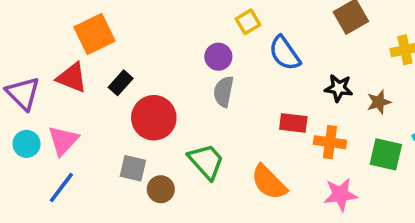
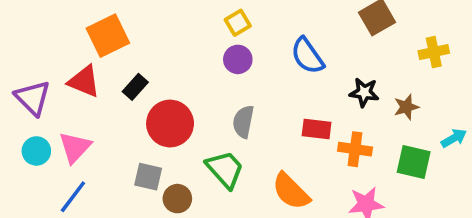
yellow square: (248, 22) -> (238, 23), moved
gray semicircle: (224, 92) -> (243, 122), moved

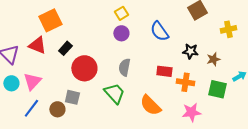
brown circle: (177, 199) -> (57, 109), moved

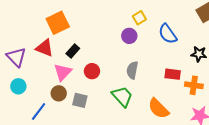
yellow square: (121, 13) -> (139, 18), moved
red circle: (84, 68) -> (92, 71), size x0.6
pink triangle: (32, 81) -> (63, 72), moved
brown circle: (57, 109) -> (59, 93), moved

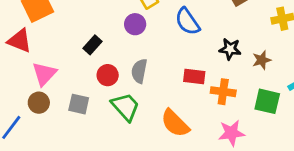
black rectangle: (73, 51) -> (92, 45), moved
red circle: (92, 71) -> (108, 75), moved
gray square: (80, 100) -> (79, 104), moved

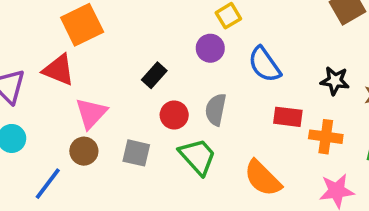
blue semicircle: (187, 21) -> (264, 64), moved

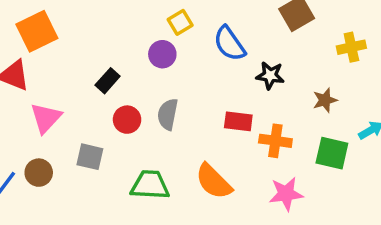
blue semicircle: (264, 64) -> (229, 44), moved
black star: (335, 81) -> (270, 75), moved
brown circle: (84, 151) -> (39, 173), moved
green trapezoid: (198, 157) -> (150, 185), moved, turned -45

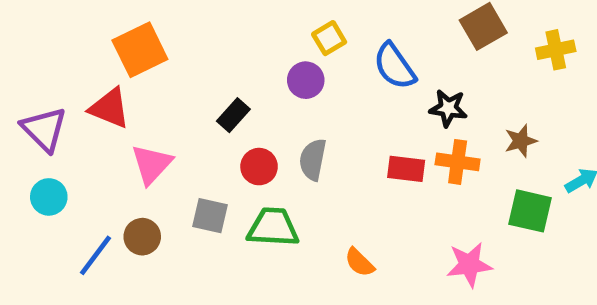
yellow cross: (351, 47) -> (556, 50), moved
orange cross: (275, 141) -> (458, 162), moved
orange semicircle: (214, 181) -> (359, 262), moved, size x0.6
green trapezoid: (150, 185) -> (273, 227), moved

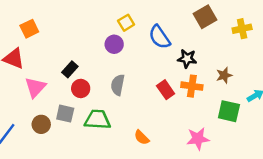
orange square: (140, 50) -> (29, 29), size x0.7
black rectangle: (233, 115) -> (70, 69), moved
red circle: (259, 167) -> (81, 88), moved
red rectangle: (406, 169) -> (166, 90), turned 48
brown circle: (142, 237) -> (41, 124), moved

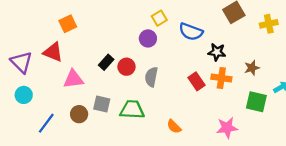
blue semicircle: (160, 37) -> (191, 32), turned -35
pink triangle: (35, 87) -> (73, 79), turned 40
red circle: (81, 88) -> (126, 67), moved

